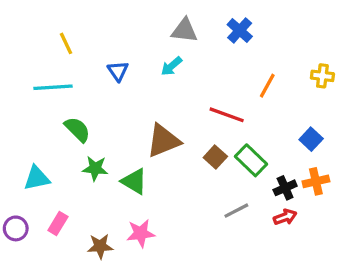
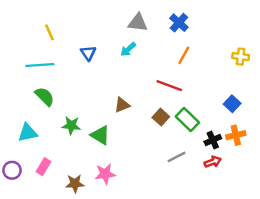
orange line: (267, 86) -> (184, 55), moved
green semicircle: (77, 129) -> (45, 96), moved
brown triangle: (163, 141) -> (122, 105), size x0.6

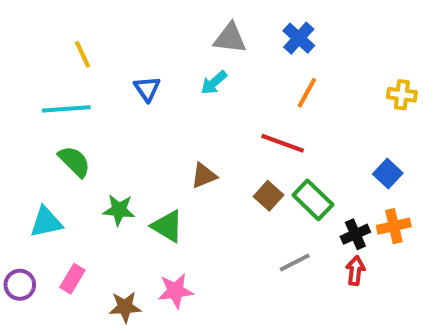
red arrow: (213, 162) -> (355, 271), turned -63

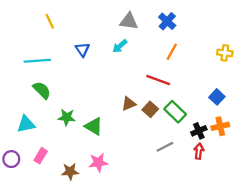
yellow line: (82, 54) -> (50, 21), moved
brown triangle: (204, 176) -> (129, 104), moved

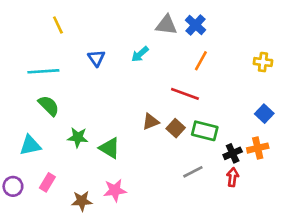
gray triangle: (129, 21) -> (166, 25), moved
blue square: (217, 97) -> (264, 114), moved
green rectangle: (175, 112) -> (205, 131), turned -30

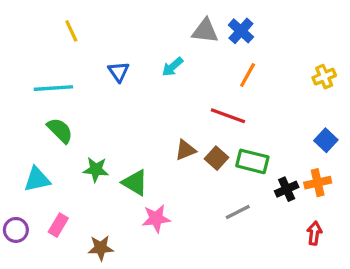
yellow cross: (263, 62) -> (324, 77), turned -30
red arrow: (233, 177) -> (314, 233), moved
pink star: (115, 190) -> (156, 219), moved

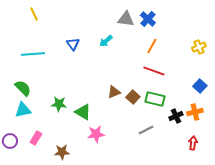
yellow line: (71, 31) -> (34, 14), moved
red line: (228, 116) -> (154, 71), moved
green semicircle: (60, 130) -> (23, 88), moved

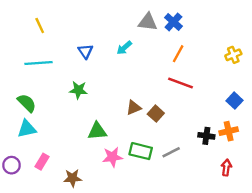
yellow line: (34, 14) -> (40, 26), moved
green rectangle: (155, 99) -> (141, 151), moved
green star: (59, 104) -> (78, 90), moved
green triangle: (83, 112) -> (97, 131), turned -36
black cross: (176, 116) -> (206, 136), turned 32

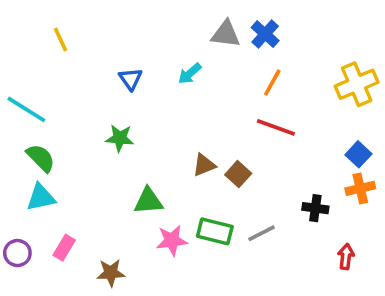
yellow cross: (233, 55) -> (357, 84), size x1.6
cyan line: (39, 63) -> (26, 109), moved, turned 36
orange cross: (229, 131) -> (360, 188), moved

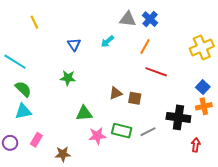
orange line: (272, 82) -> (145, 46), moved
brown square: (238, 174) -> (135, 98), turned -32
black cross: (315, 208) -> (178, 117), size x1.6

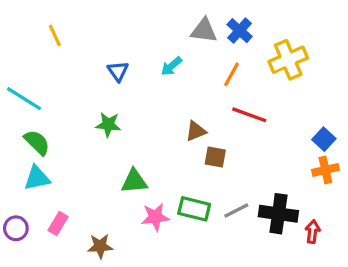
yellow cross: (202, 47) -> (288, 60), moved
brown triangle: (116, 93) -> (196, 131), moved
black cross: (178, 117) -> (278, 214), moved

